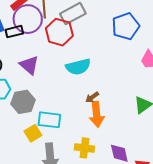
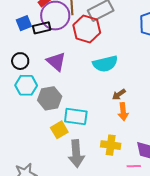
orange arrow: (97, 114) -> (123, 112), size x0.7

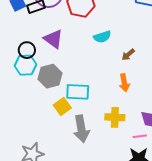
black circle: (20, 61) -> (27, 50), moved
cyan semicircle: (105, 64) -> (102, 37), size x0.7
brown arrow: (119, 94) -> (128, 55), moved

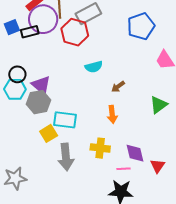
purple triangle: (53, 39) -> (41, 85), moved

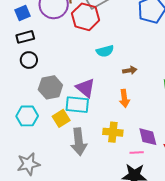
black rectangle: (30, 32) -> (25, 37), moved
purple triangle: (41, 85) -> (85, 88), moved
brown arrow: (118, 87) -> (130, 70), turned -152
cyan hexagon: (15, 89) -> (27, 116), moved

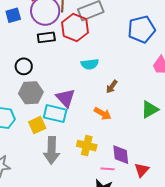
black rectangle: (25, 37) -> (46, 37), moved
black circle: (29, 60) -> (24, 66), moved
brown arrow: (130, 70) -> (112, 87), turned 128
orange arrow: (124, 98) -> (103, 114), turned -60

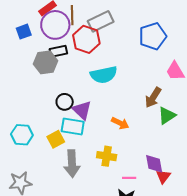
cyan semicircle: (90, 64) -> (104, 75), size x1.5
black circle: (24, 66) -> (65, 102), moved
brown arrow: (112, 87) -> (153, 97), moved, size x1.5
gray hexagon: (31, 93) -> (45, 62), moved
purple diamond: (121, 155) -> (154, 164), moved

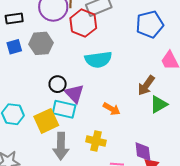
blue square: (24, 32) -> (14, 47), moved
black rectangle: (58, 51) -> (14, 18), moved
yellow square: (56, 139) -> (46, 121), size x1.4

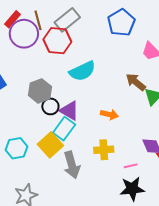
gray hexagon: (41, 43) -> (40, 91), moved
brown arrow: (146, 85) -> (136, 82), turned 110
cyan rectangle: (64, 109) -> (64, 129), turned -50

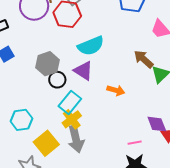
purple triangle: (69, 111) -> (83, 71), moved
yellow square: (50, 145) -> (46, 143), moved
yellow cross: (104, 150) -> (72, 119), moved, turned -36

